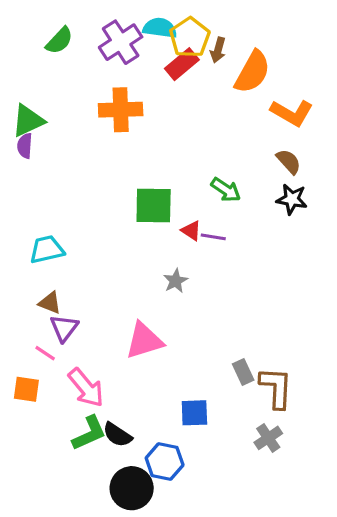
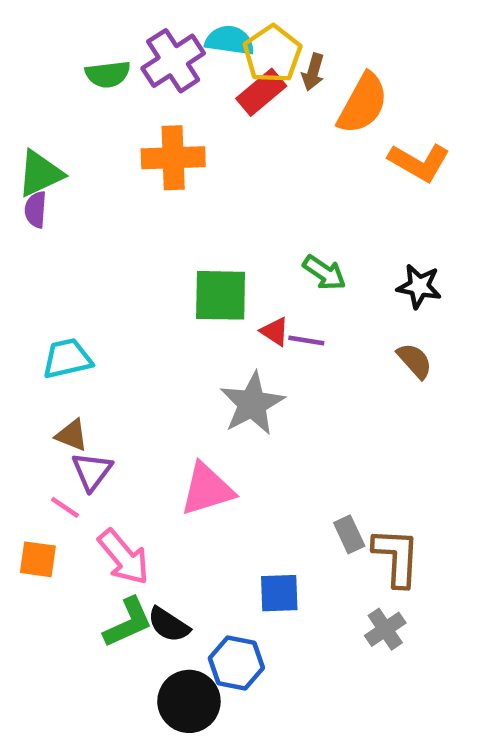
green semicircle: (59, 41) -> (108, 74), moved, turned 40
brown semicircle: (289, 161) -> (415, 361), moved
gray star: (176, 281) -> (252, 404), size x1.8

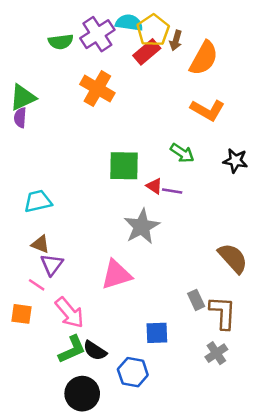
orange cross: (173, 158) -> (97, 89), turned 32
orange L-shape: (419, 162) -> (208, 110), moved
brown semicircle: (415, 361) -> (233, 258), moved, size x1.5
black circle: (189, 701) -> (82, 394), moved

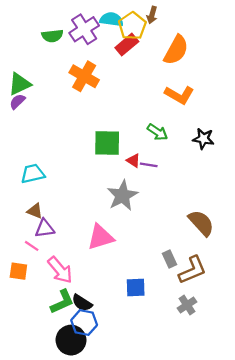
brown arrow: (176, 40) -> (152, 15), moved
purple semicircle: (20, 118) -> (17, 101), turned 42
purple triangle: (52, 265) -> (45, 228), turned 45
brown L-shape: (223, 313) -> (192, 270), turned 64
blue hexagon: (133, 372) -> (84, 323), moved

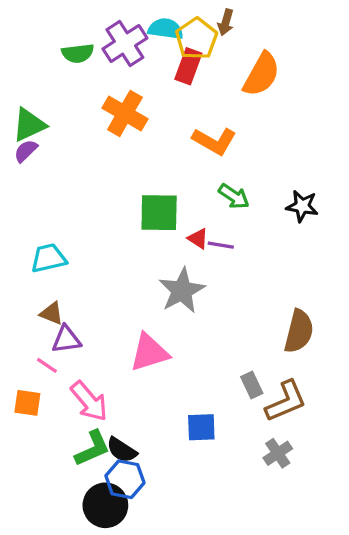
red rectangle: (127, 45) -> (188, 66), turned -30
orange L-shape: (179, 95) -> (214, 141), moved
brown semicircle: (201, 223) -> (299, 331), turned 56

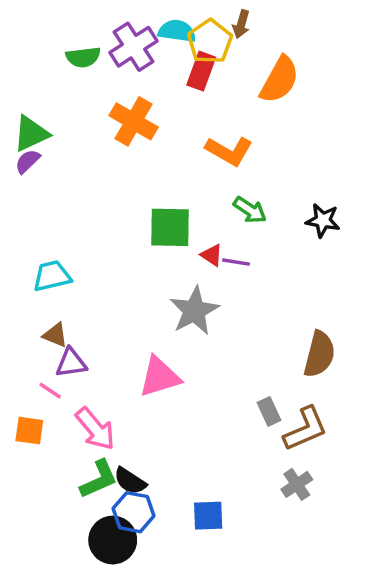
blue square: (201, 427) -> (208, 516), moved

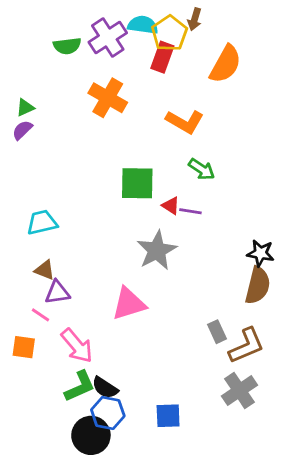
green triangle: (31, 134) -> (25, 108), size x0.6
black star: (323, 220) -> (260, 253), moved
gray cross: (297, 484) -> (239, 391), size x1.4

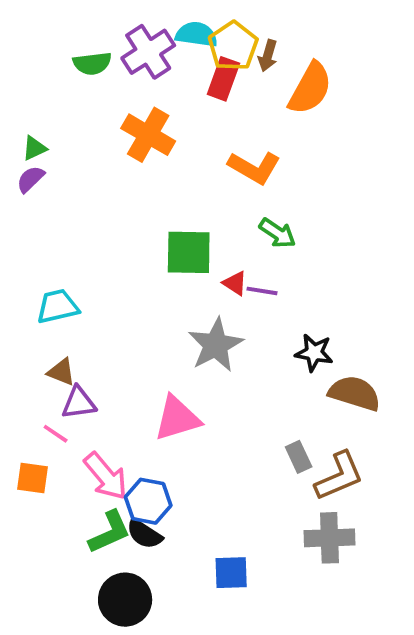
brown arrow: (195, 19) -> (268, 56), moved
black star: (260, 253) -> (314, 353), moved
brown semicircle: (258, 285) -> (355, 393), turned -87
gray cross: (239, 391) -> (329, 538), turned 32
blue hexagon: (108, 413) -> (148, 501), moved

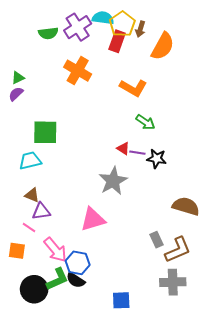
green square: (189, 252) -> (45, 132), moved
black star: (314, 353) -> (157, 159), moved
black circle: (125, 600) -> (34, 289), moved

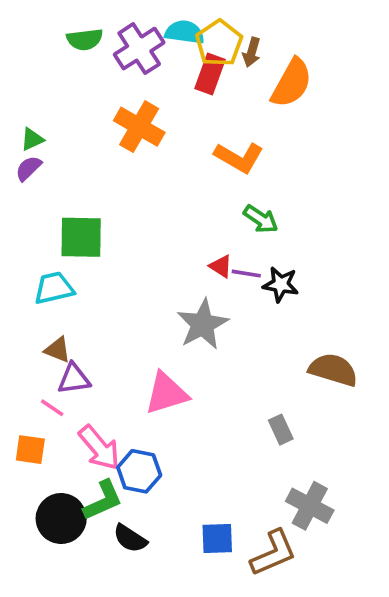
green semicircle: (48, 33) -> (85, 39), moved
brown L-shape: (178, 250) -> (273, 553), moved
black semicircle: (76, 280) -> (130, 538), moved
gray cross: (173, 282) -> (310, 506), turned 30

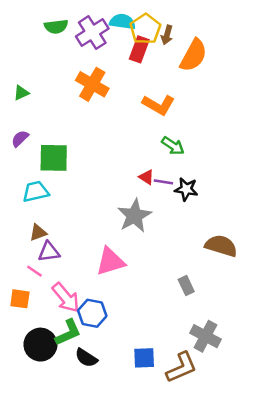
purple semicircle: (28, 168) -> (20, 139), moved
brown triangle: (58, 350) -> (38, 233), turned -42

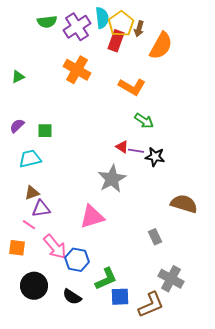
cyan semicircle: (122, 22) -> (102, 18), turned 75
purple semicircle: (20, 139) -> (17, 126), moved
green square: (54, 158) -> (45, 131), size x0.6
green L-shape: (68, 333) -> (106, 279), moved

